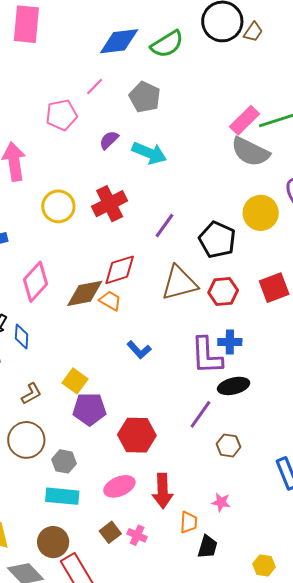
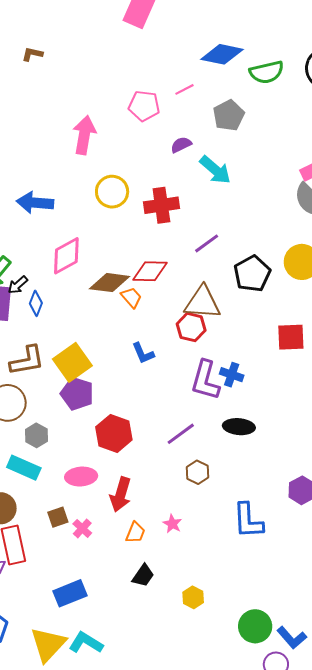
red hexagon: (223, 291) -> (191, 327), moved
yellow square: (75, 381) -> (72, 362), size x1.5
black ellipse: (234, 386) -> (239, 427), moved
brown L-shape: (31, 394) -> (27, 361), size x1.6
black trapezoid: (208, 547) -> (143, 576), moved

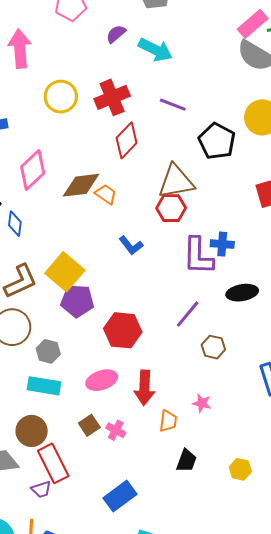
purple line: (207, 243) -> (173, 105), moved, turned 72
red diamond: (150, 271) -> (127, 140), moved, turned -33

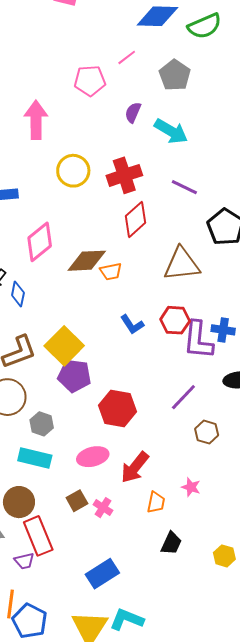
purple semicircle: (116, 34) -> (133, 112), turned -30
orange trapezoid: (106, 194) -> (111, 272), turned 130
red hexagon: (171, 208) -> (175, 320), moved
red arrow: (144, 388) -> (135, 467), turned 32

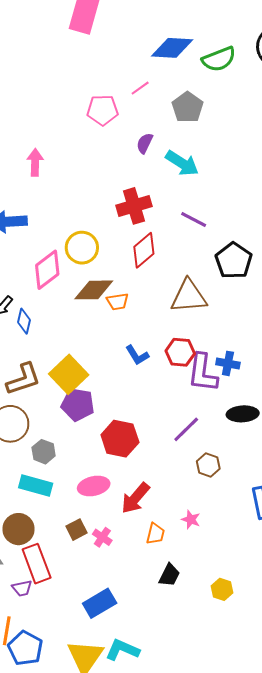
pink arrow: (36, 120) -> (35, 162), moved, size x0.7
yellow circle: (73, 171) -> (82, 248), moved

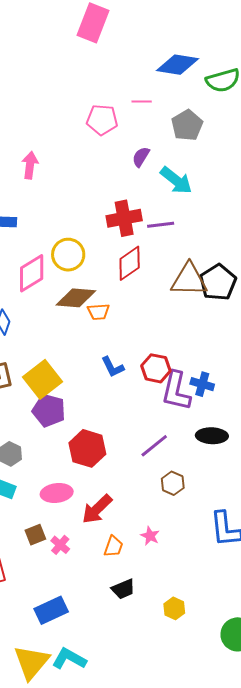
pink line: (140, 88) -> (142, 101), turned 30
purple line: (194, 220) -> (161, 225), moved, turned -40
brown triangle: (189, 296) -> (189, 280), moved
black trapezoid: (169, 575) -> (123, 589), turned 35

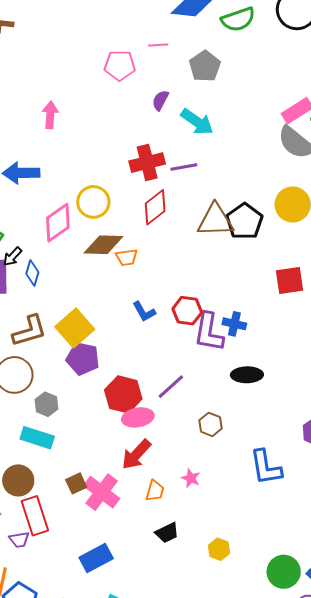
purple line: (154, 446) -> (171, 387), moved
pink ellipse: (57, 493) -> (138, 417), moved
pink cross: (60, 545) -> (102, 492), size x1.8

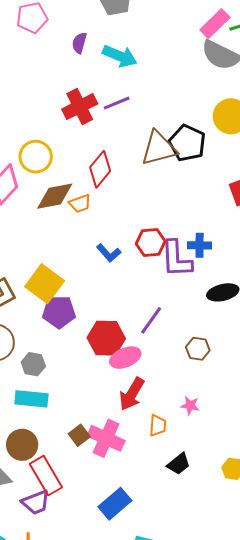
red diamond: (155, 207) -> (100, 169), moved
purple trapezoid: (19, 540) -> (36, 502), size x1.4

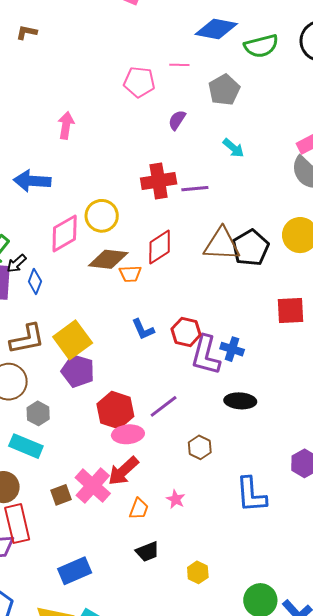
cyan arrow: (120, 56) -> (233, 148), moved, size x0.7
pink cross: (106, 438) -> (93, 486), moved

